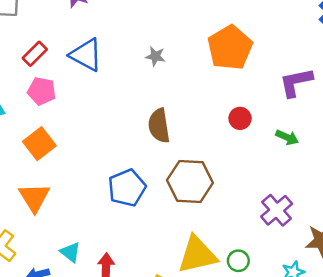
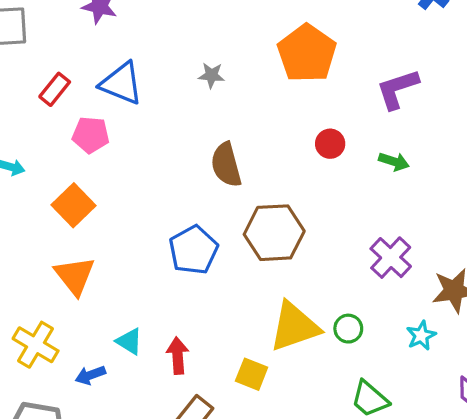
pink pentagon: (42, 91) -> (91, 135), moved

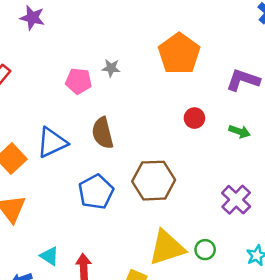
blue triangle: (121, 83) -> (52, 143), moved, turned -48
purple L-shape: (397, 89) -> (243, 80), turned 36
pink pentagon: (91, 135) -> (79, 81), moved
brown semicircle: (226, 165) -> (103, 133), moved

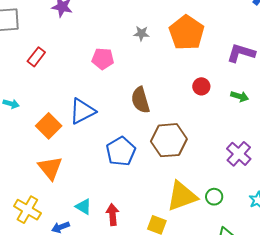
gray star: (111, 68) -> (141, 34), moved
brown semicircle: (103, 133) -> (140, 100), moved

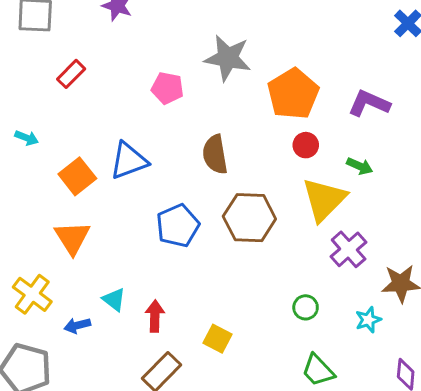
orange pentagon: (187, 33) -> (293, 94), moved
gray star: (141, 34) -> (228, 58), size x2.0
yellow triangle: (182, 196) -> (324, 199), moved, turned -32

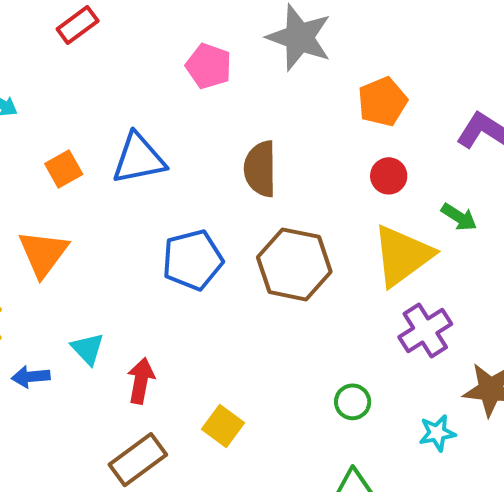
orange pentagon: (293, 94) -> (382, 102), size x0.7
orange square: (77, 176) -> (64, 169), size x0.7

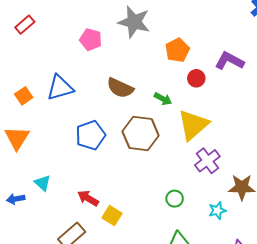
brown semicircle: (260, 169) -> (120, 88), turned -60
red circle: (389, 176) -> (196, 78), moved
green arrow: (459, 217) -> (163, 99), moved
red arrow: (141, 381) -> (88, 198), moved, turned -65

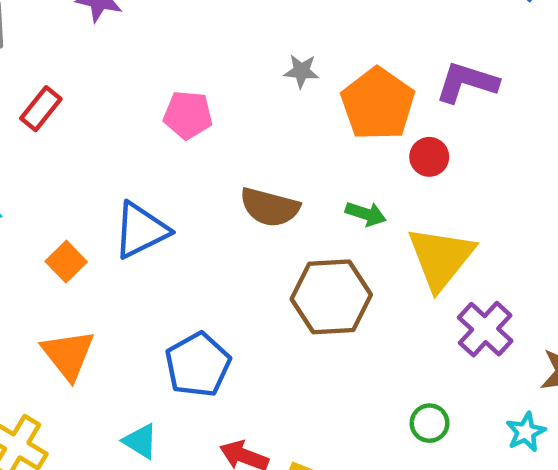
gray star: (134, 22) -> (301, 71), moved, size x0.5
orange pentagon: (177, 50) -> (378, 104), size x1.4
purple L-shape: (229, 61) -> (467, 82), moved
blue pentagon: (91, 135) -> (198, 365), moved

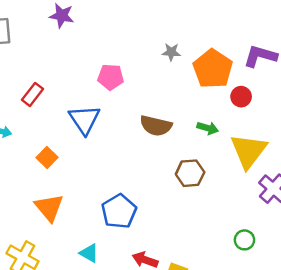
red rectangle: (41, 109) -> (32, 94), moved
blue triangle: (141, 230) -> (84, 120), moved, turned -36
brown hexagon: (331, 297) -> (190, 173), size x0.7

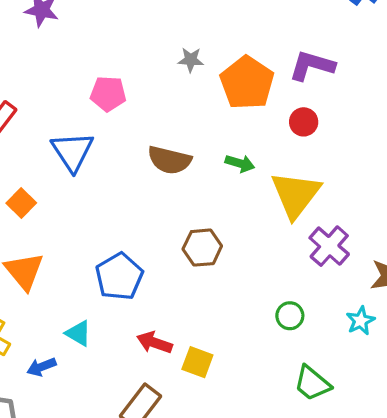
red circle: (241, 97) -> (304, 122), moved
brown hexagon: (190, 173) -> (202, 248), moved

